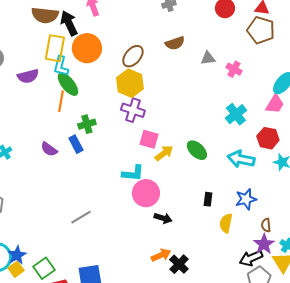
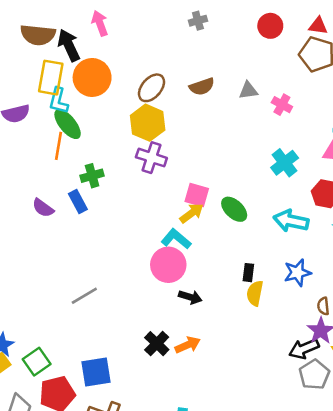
brown semicircle: (175, 43) -> (202, 87), moved
pink square: (149, 139) -> (197, 195), moved
cyan L-shape: (133, 173) -> (176, 239), moved, turned -145
yellow semicircle: (226, 223) -> (255, 293), moved
black cross: (179, 264) -> (157, 344), moved

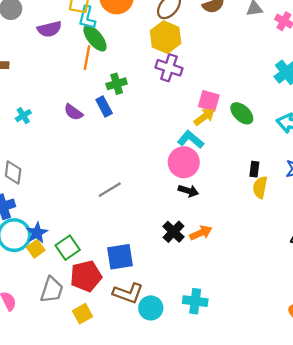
black arrow: (190, 297) -> (188, 191), moved

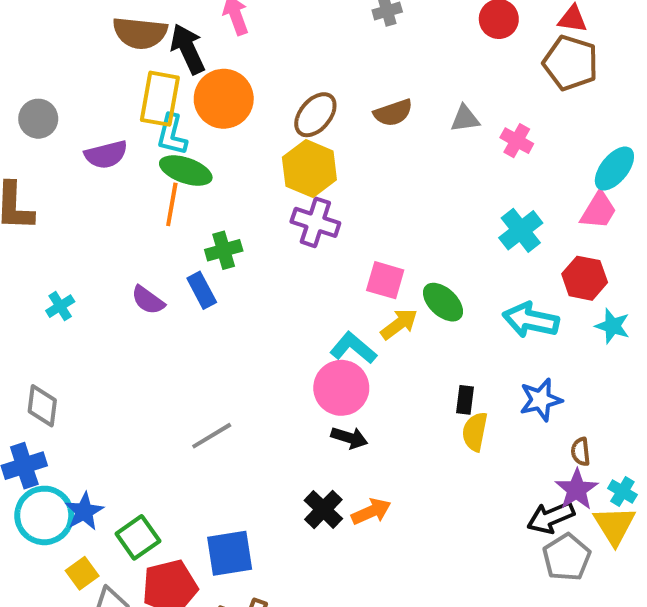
green ellipse: (95, 38) -> (186, 171), turned -32
yellow arrow: (204, 117) -> (399, 324), moved
yellow square: (36, 249) -> (82, 573), moved

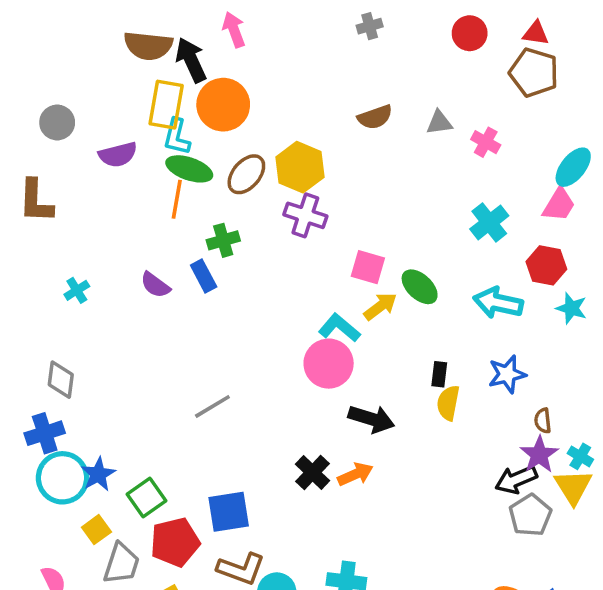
brown ellipse: (315, 115) -> (246, 174), moved
black arrow: (349, 438) -> (371, 419), moved, size x1.4

